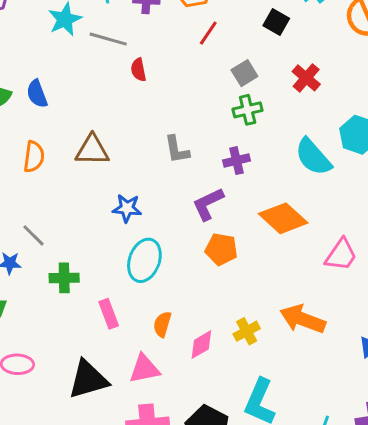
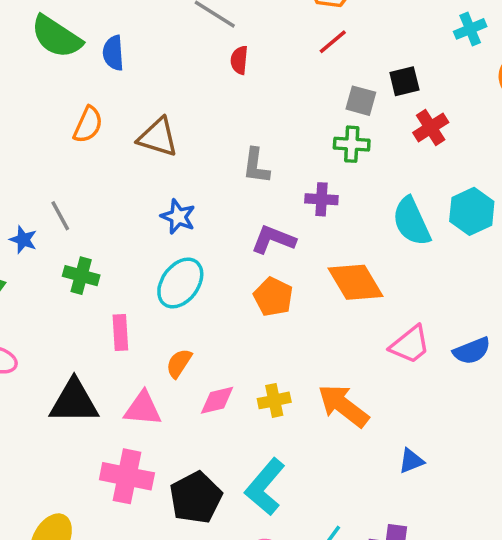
black square: (276, 22) -> (404, 81), moved, turned 30
gray square: (244, 73) -> (361, 101), turned 30
purple L-shape: (208, 204) -> (273, 240), turned 30

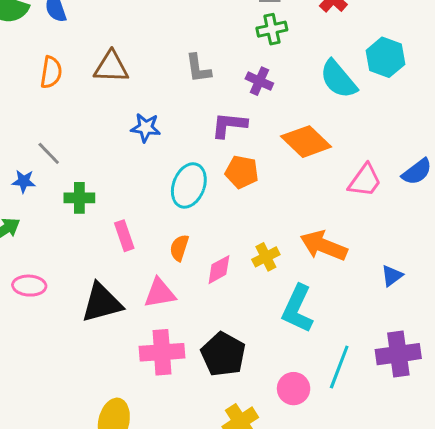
purple cross: (321, 199) -> (259, 81), turned 36
cyan ellipse: (180, 283) -> (189, 185), moved
cyan L-shape: (265, 487) -> (298, 309), moved

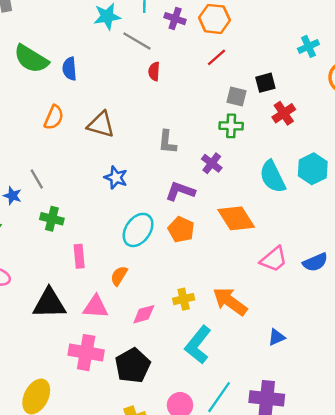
pink diamond: (219, 270) -> (144, 314), moved

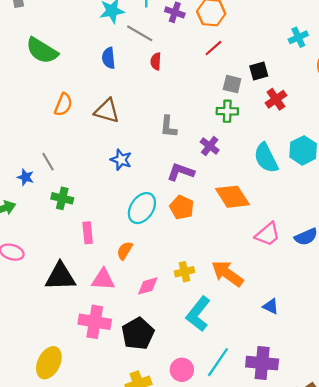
blue semicircle: (70, 69) -> (109, 58), moved
blue triangle: (277, 337) -> (271, 306), turned 49

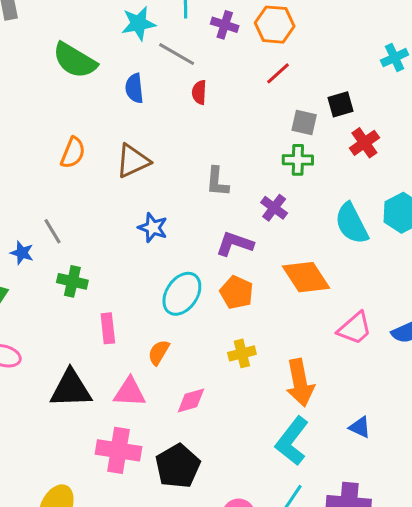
green semicircle: (42, 51) -> (75, 60), moved
brown triangle: (107, 111) -> (133, 161), turned -40
yellow cross: (185, 272) -> (242, 353), moved
orange arrow: (227, 274) -> (300, 383), turned -136
cyan L-shape: (198, 314) -> (292, 441), moved

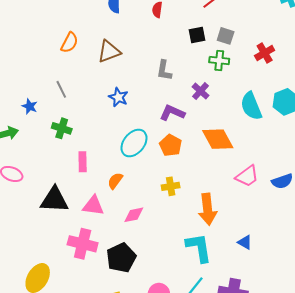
black square: (341, 104) -> (197, 35), moved
gray line: (52, 231) -> (61, 89), moved
cyan L-shape: (292, 441) -> (199, 248), turned 128

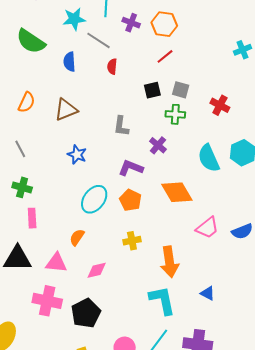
red cross: (265, 53) -> (220, 105), turned -30
pink rectangle: (83, 162) -> (32, 218), moved

